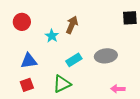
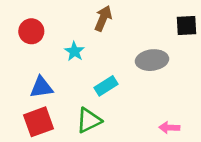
brown arrow: (72, 25) -> (103, 18), moved
gray ellipse: (106, 56) -> (152, 60), moved
red square: (27, 85) -> (39, 122), size x1.5

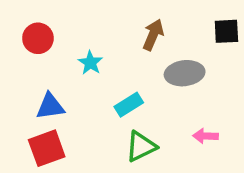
brown arrow: (103, 18) -> (153, 35), moved
green triangle: (89, 120) -> (141, 146), moved
pink arrow: (169, 128) -> (205, 136), moved

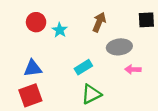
red circle: (38, 38) -> (36, 22), moved
cyan star: (90, 63) -> (60, 30), moved
pink arrow: (205, 136) -> (133, 69), moved

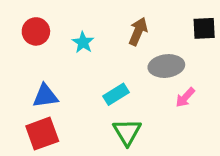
red circle: (36, 22) -> (36, 31), moved
pink arrow: (133, 69) -> (185, 97), turned -49
green triangle: (91, 94) -> (127, 132), turned -35

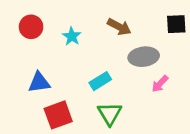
brown arrow: (138, 31) -> (119, 27), turned 95
red square: (42, 134) -> (58, 115), moved

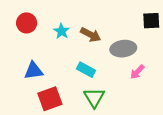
brown arrow: (119, 27) -> (91, 35), moved
cyan rectangle: (100, 81) -> (86, 70), turned 60

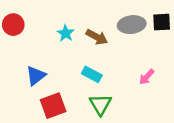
red circle: (27, 23) -> (13, 25), moved
gray ellipse: (123, 49) -> (132, 25), moved
blue triangle: (34, 71) -> (36, 76), turned -30

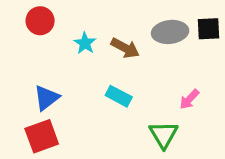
red circle: (13, 25) -> (40, 21), moved
green triangle: (101, 104) -> (164, 135), moved
red square: (53, 106) -> (42, 136), moved

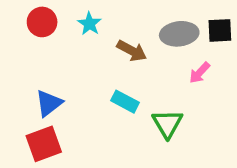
cyan star: (85, 43) -> (89, 24), moved
pink arrow: (189, 99) -> (200, 73), moved
green triangle: (164, 135) -> (167, 124), moved

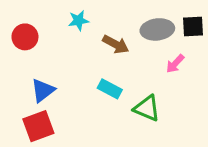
red circle: (42, 22) -> (25, 37), moved
cyan star: (89, 24) -> (79, 21), turned 30
green triangle: (167, 124) -> (147, 108), turned -36

